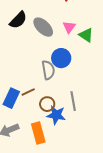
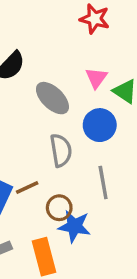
gray ellipse: (43, 27) -> (52, 98), moved
blue circle: (61, 58) -> (100, 125), moved
gray line: (73, 101) -> (103, 182), moved

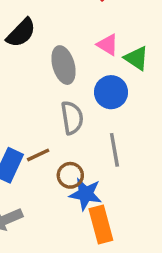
pink triangle: (96, 78) -> (108, 45), turned -35
gray ellipse: (52, 98) -> (64, 65), turned 30
orange rectangle: (44, 257) -> (101, 225), moved

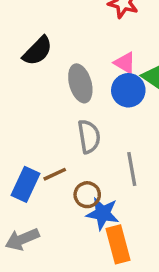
blue circle: (111, 92) -> (128, 90), moved

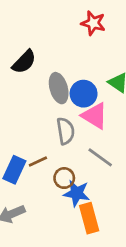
pink triangle: (125, 63) -> (95, 116), moved, size x1.5
blue circle: (128, 90) -> (84, 94), moved
gray line: (132, 169) -> (100, 157), turned -44

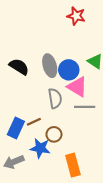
black semicircle: (24, 62) -> (19, 67), moved, turned -102
gray line: (100, 157) -> (85, 107), moved, turned -36
blue star: (77, 193) -> (40, 148), moved

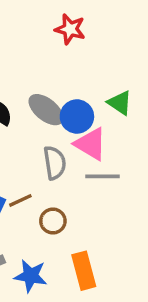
red star: (76, 16) -> (70, 29), moved
gray ellipse: (50, 66) -> (46, 110), turned -35
blue star: (40, 148) -> (31, 276), moved

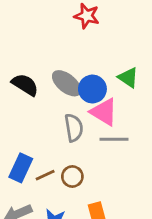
brown line: (20, 200) -> (45, 175), moved

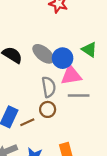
pink triangle: (104, 112) -> (71, 75), turned -40
brown circle: (72, 176) -> (48, 109), moved

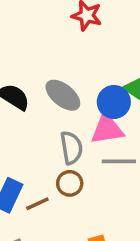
blue circle: (63, 58) -> (114, 102), moved

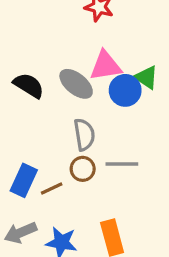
pink triangle: (107, 129) -> (106, 66), moved
gray line: (119, 161) -> (122, 164), moved

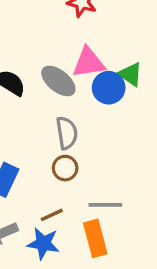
gray line: (122, 164) -> (105, 205), moved
brown line: (52, 188) -> (52, 215), moved

